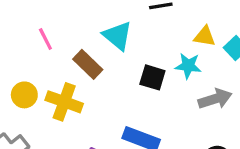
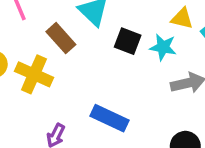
black square: (152, 77) -> (128, 41), moved

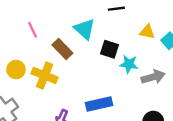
cyan star: (163, 47) -> (129, 64), moved
blue rectangle: (110, 118) -> (99, 104), turned -35

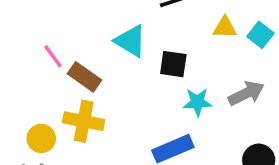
brown rectangle: (62, 49) -> (85, 77), moved
cyan star: (129, 64) -> (198, 102), moved
yellow circle: (16, 70) -> (41, 138), moved

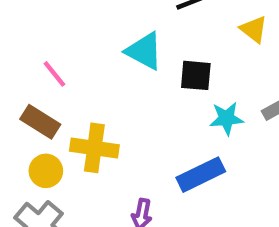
yellow triangle: (225, 27) -> (254, 29), turned 40
brown rectangle: (85, 77) -> (40, 122), moved

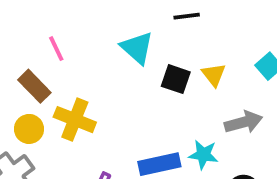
yellow triangle: (254, 29) -> (214, 75), moved
cyan star: (227, 118) -> (203, 155), moved

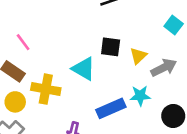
cyan triangle: (137, 48) -> (84, 69), moved
yellow triangle: (214, 75) -> (138, 56), moved, turned 36

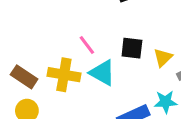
pink line: (23, 42) -> (87, 45), moved
yellow cross: (46, 89) -> (64, 75), moved

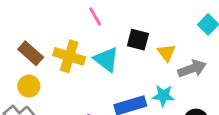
pink line: (87, 45) -> (95, 16), moved
yellow triangle: (163, 58) -> (166, 53), turned -30

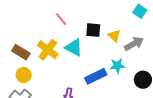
yellow cross: (69, 56) -> (48, 50), turned 30

